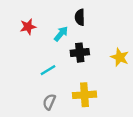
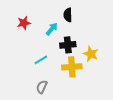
yellow star: (120, 57) -> (91, 54), moved
yellow cross: (84, 95) -> (72, 67), moved

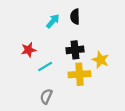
red star: (24, 23) -> (28, 50), moved
cyan arrow: (52, 29) -> (53, 21), moved

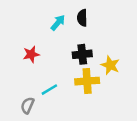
cyan line: (45, 66) -> (49, 90), moved
gray semicircle: (46, 96) -> (28, 105), moved

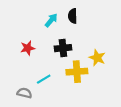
black cross: (82, 54) -> (63, 48), moved
gray semicircle: (28, 105) -> (24, 93), turned 80

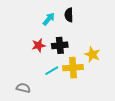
red star: (28, 48) -> (39, 45), moved
cyan line: (44, 79) -> (52, 71), moved

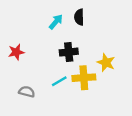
red star: (39, 45) -> (16, 52), moved
gray semicircle: (23, 88) -> (27, 92), moved

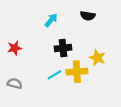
black semicircle: (79, 17) -> (88, 16), moved, turned -80
gray semicircle: (27, 92) -> (15, 83), moved

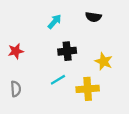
yellow cross: (77, 72) -> (88, 89), moved
gray semicircle: (15, 83) -> (16, 89), turned 72

